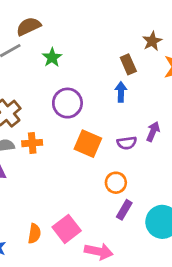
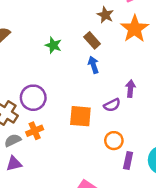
green star: (52, 57) -> (53, 45), moved
purple circle: (67, 103) -> (33, 98), moved

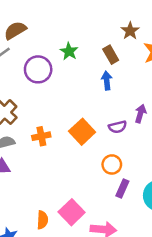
purple circle: (33, 98) -> (38, 69), moved
orange square: (80, 116) -> (82, 132), turned 30
orange cross: (35, 131) -> (41, 136), moved

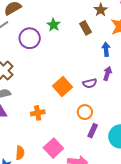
blue arrow: (107, 81) -> (106, 49), moved
orange cross: (41, 136) -> (38, 113), moved
orange semicircle: (42, 220) -> (20, 153), moved

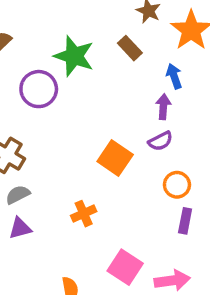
green star: (54, 25) -> (74, 56), size x1.6
purple arrow: (107, 73) -> (163, 107), moved
orange circle: (85, 112) -> (177, 185), moved

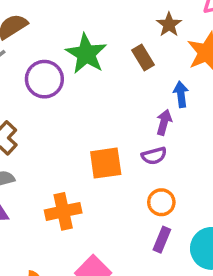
orange square: (115, 158) -> (106, 163), turned 36
orange cross: (84, 214) -> (63, 211), size x1.4

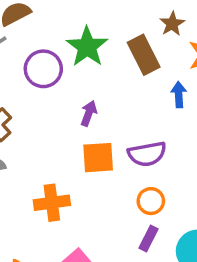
brown rectangle: (143, 57) -> (144, 55), size x1.5
purple arrow: (164, 122) -> (89, 113), moved
purple semicircle: (154, 156) -> (147, 154), size x1.5

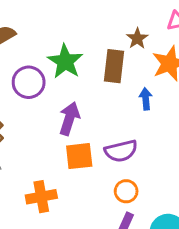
brown rectangle: (144, 55) -> (114, 66), turned 36
purple arrow: (89, 113) -> (69, 119), size x1.5

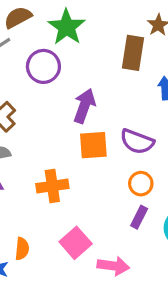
green star: (65, 62) -> (67, 27), moved
purple semicircle: (121, 151) -> (137, 142), turned 32

